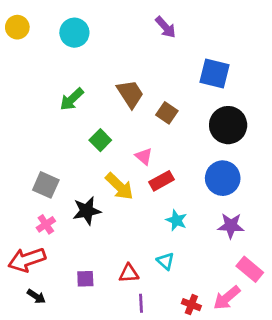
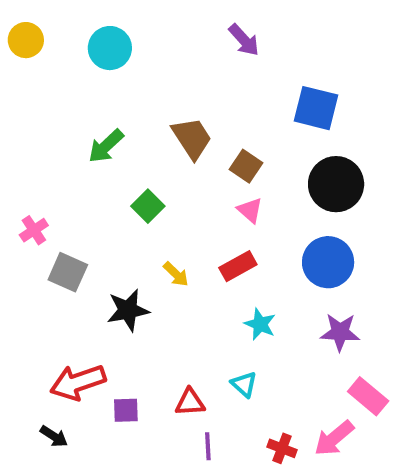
pink triangle: (144, 156) -> (250, 210), moved
yellow arrow: (119, 186) -> (176, 274), size x0.6
pink cross: (46, 224) -> (34, 230), moved
red arrow: (27, 260) -> (78, 382), moved

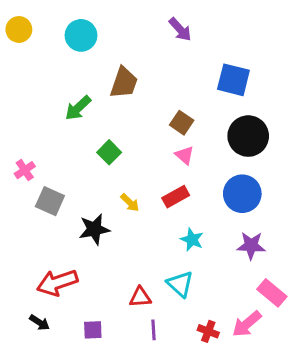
brown trapezoid: (192, 138) -> (124, 83), moved, turned 52
cyan triangle: (244, 384) -> (180, 284), size x1.4
purple square: (126, 410) -> (93, 330), moved

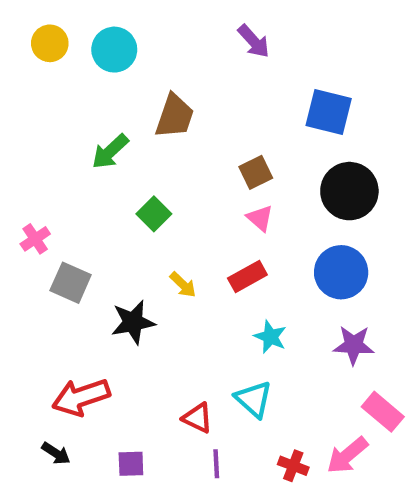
yellow circle: (19, 29) -> (50, 43), moved
brown square: (182, 123) -> (256, 172), turned 30
red triangle: (140, 297) -> (198, 418), turned 30

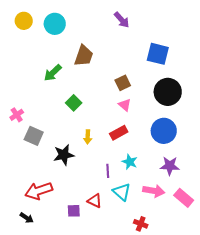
yellow arrow: (183, 285) -> (88, 137), turned 48
pink arrow: (347, 455) -> (154, 191), moved, turned -130
purple square: (131, 464) -> (74, 211), moved
purple line: (216, 464) -> (108, 171), moved

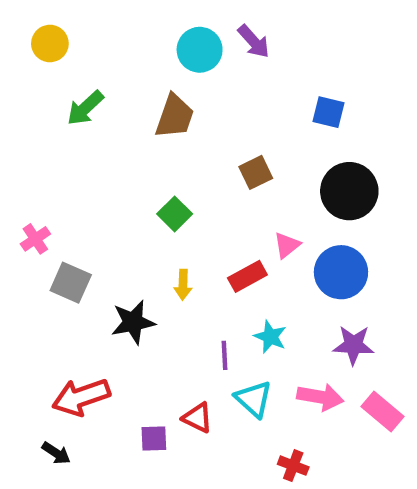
cyan circle: (55, 24) -> (200, 50), moved
blue square: (158, 54) -> (329, 112), size x0.7
green arrow: (53, 73) -> (85, 108), moved
green square: (74, 103) -> (175, 214), moved
pink triangle: (125, 105) -> (287, 245), moved, turned 40

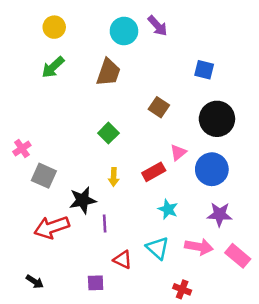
yellow circle: (50, 44) -> (54, 27), moved
brown square: (256, 172) -> (159, 107), turned -30
purple line: (225, 355) -> (105, 223), moved
red arrow: (81, 397) -> (52, 227), moved
purple square: (154, 439) -> (96, 283), moved

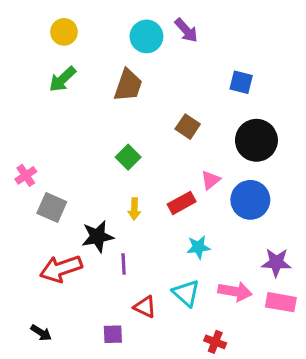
cyan star: (168, 209) -> (198, 247), turned -30
purple star: (220, 214) -> (276, 262), moved
pink rectangle: (238, 256) -> (281, 302), turned -30

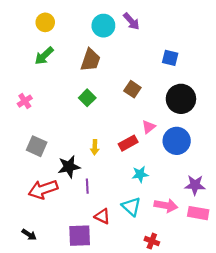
green square: (128, 157) -> (87, 98), moved
pink cross: (26, 175) -> (25, 101), moved
purple square: (113, 334) -> (80, 236), size x1.6

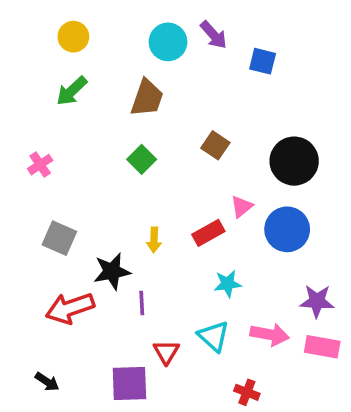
blue square: (170, 58) -> (263, 61), moved
red triangle: (102, 216) -> (166, 352), turned 35

